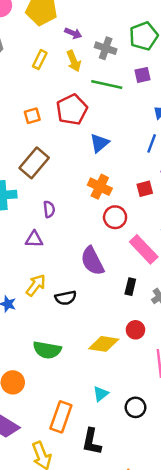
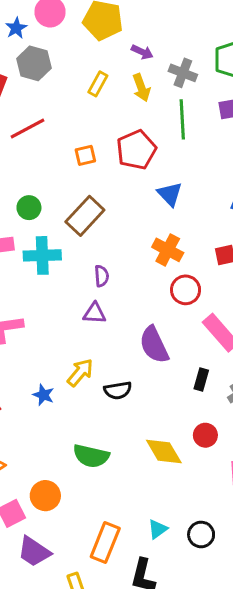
green line: (107, 84) -> (182, 119), turned 72
blue triangle: (99, 143) -> (170, 194), turned -35
purple triangle: (34, 239) -> (95, 313), moved
yellow diamond: (104, 344) -> (164, 451), turned 48
cyan triangle: (101, 394) -> (158, 529), moved

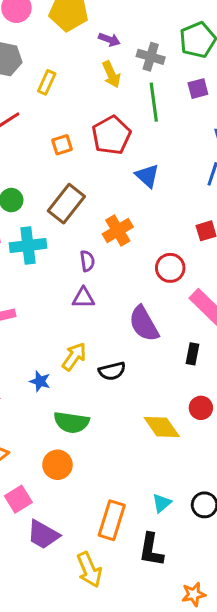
yellow rectangle: (98, 84) -> (47, 82), moved
orange cross: (168, 250) -> (118, 230), moved, turned 36
green semicircle: (91, 456) -> (71, 422), moved
orange circle: (45, 496) -> (57, 465), moved

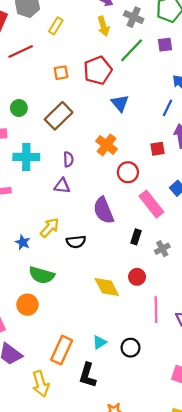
green line: (154, 102) -> (132, 50), turned 44
orange cross: (118, 230) -> (107, 145), moved, turned -30
cyan cross: (28, 246) -> (26, 157), moved

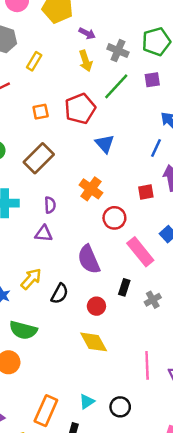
black semicircle: (76, 242) -> (60, 294), turned -54
red circle: (137, 277) -> (96, 306), moved

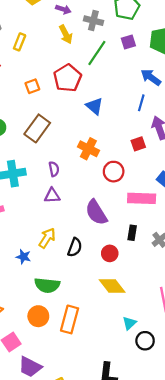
pink rectangle: (140, 252) -> (142, 198), turned -40
cyan triangle: (87, 402) -> (129, 323), moved
orange rectangle: (46, 411) -> (70, 319), moved

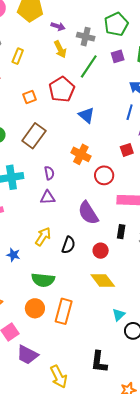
blue star: (23, 257) -> (13, 255), moved

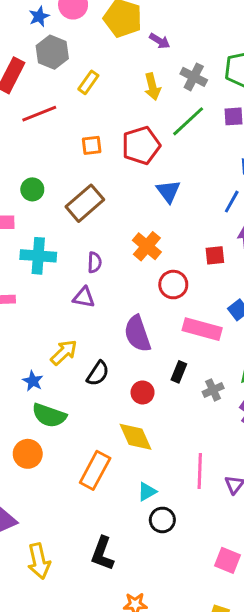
purple arrow: (58, 26) -> (160, 41), moved
blue star: (13, 255) -> (33, 381), moved
orange rectangle: (64, 311) -> (95, 470), moved

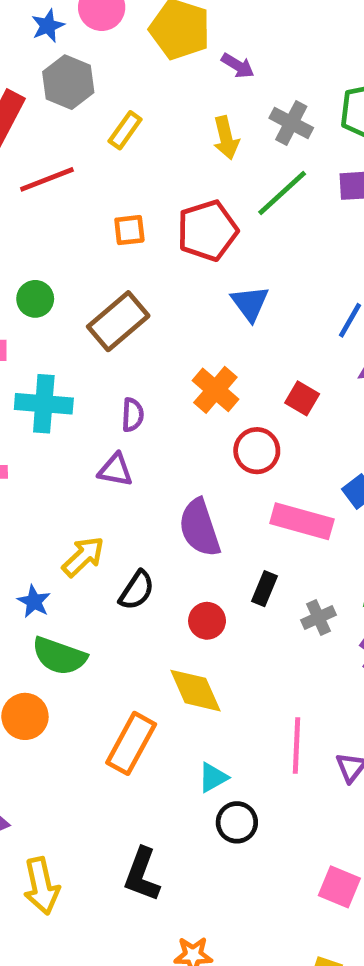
red square: (215, 255) -> (302, 398), moved, turned 36

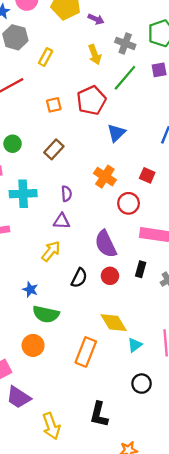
blue triangle: (250, 303) -> (116, 133), turned 30
brown rectangle: (118, 321) -> (54, 149), size x0.7
yellow arrow: (83, 557) -> (51, 251), moved
red circle: (207, 621) -> (110, 276), moved
cyan triangle: (213, 777) -> (135, 345), moved

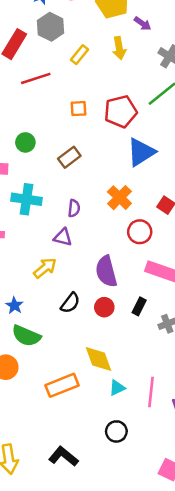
yellow arrow: (95, 55) -> (119, 48), moved
blue triangle: (116, 133) -> (141, 152), size x1.4
orange rectangle: (86, 352) -> (62, 385), turned 36
black L-shape: (99, 414) -> (63, 456), turned 105

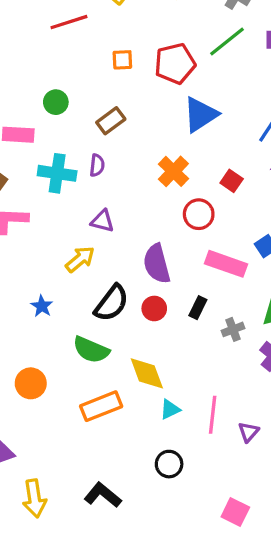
purple semicircle: (74, 208) -> (97, 165), moved
black semicircle: (70, 303) -> (112, 303), size x1.4
green semicircle: (26, 336) -> (91, 350), moved

